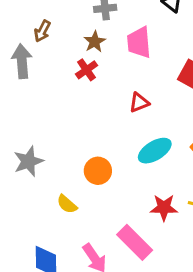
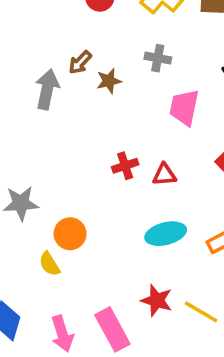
brown star: (95, 42) -> (109, 81), moved
red cross: (86, 70) -> (125, 166), moved
orange circle: (98, 171) -> (70, 234), moved

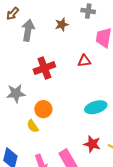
brown arrow: (80, 62) -> (13, 14), moved
red cross: (125, 166) -> (44, 68), moved, size x1.5
red triangle: (164, 175) -> (84, 61), moved

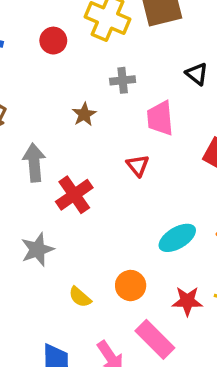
gray arrow: (28, 30) -> (34, 163), moved
red triangle: (84, 61) -> (138, 165), turned -48
orange circle: (43, 109) -> (131, 286), moved

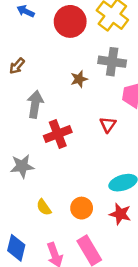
red circle: (53, 41) -> (70, 21), size x1.6
gray cross: (123, 80) -> (112, 62), size x1.5
red star: (187, 301) -> (120, 214), moved

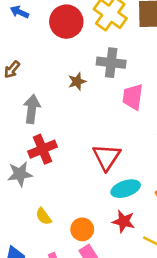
red triangle: (108, 124) -> (107, 157), moved, size x1.6
red cross: (58, 134) -> (42, 149), moved
orange circle: (82, 208) -> (82, 229), moved

